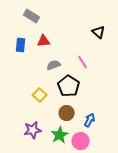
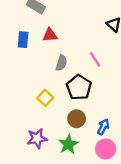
gray semicircle: (54, 65) -> (61, 63), turned 128
pink circle: (81, 141) -> (106, 149), moved

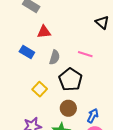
blue rectangle: (23, 40) -> (27, 52), moved, turned -64
pink line: (95, 59) -> (85, 54), turned -40

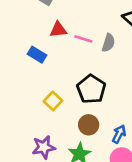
pink line: (85, 54) -> (83, 39), moved
gray semicircle: (55, 57) -> (108, 43), moved

